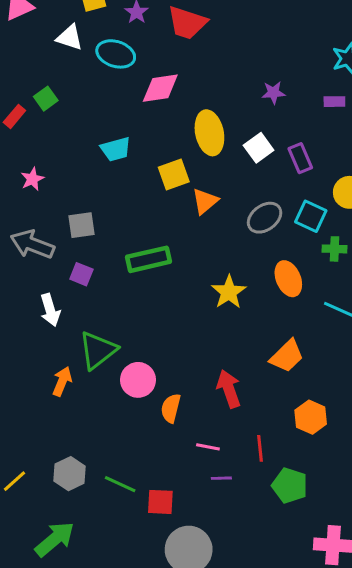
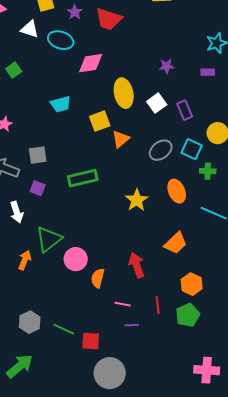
green pentagon: (290, 486) -> (188, 315), moved, turned 30

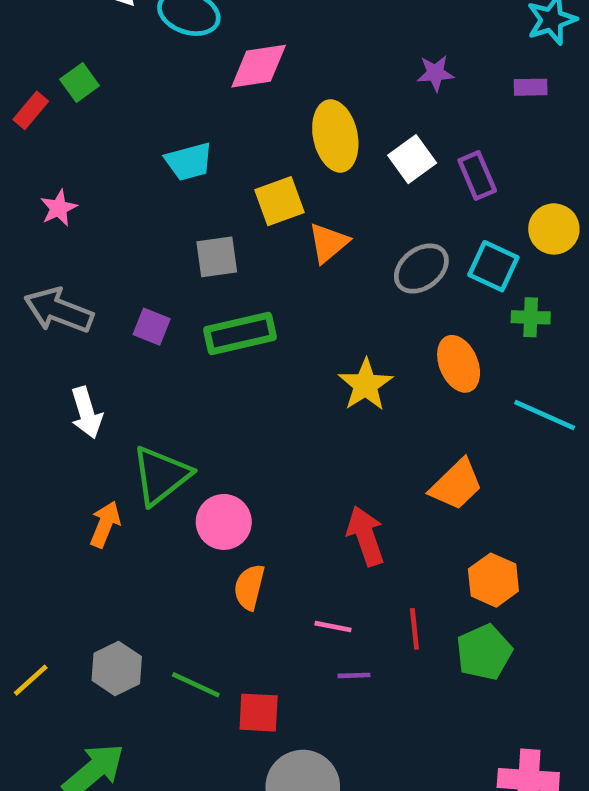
gray square: (38, 155) -> (217, 257), moved
purple square: (38, 188) -> (152, 327), moved
orange semicircle: (98, 278) -> (249, 587), moved

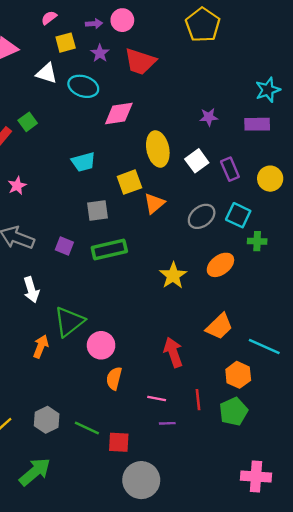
purple rectangle: (531, 87) -> (257, 124), size x1.5
yellow circle: (554, 229) -> (270, 179), moved
orange ellipse: (459, 364) -> (220, 265), turned 76
cyan line: (545, 415) -> (264, 346), moved

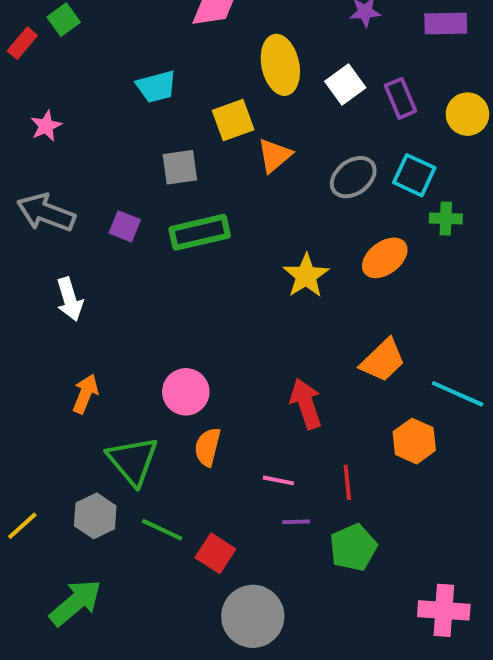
green triangle: (69, 322) -> (133, 461), moved, turned -32
green pentagon: (233, 412) -> (353, 547), moved
red square: (119, 442) -> (215, 553), turned 30

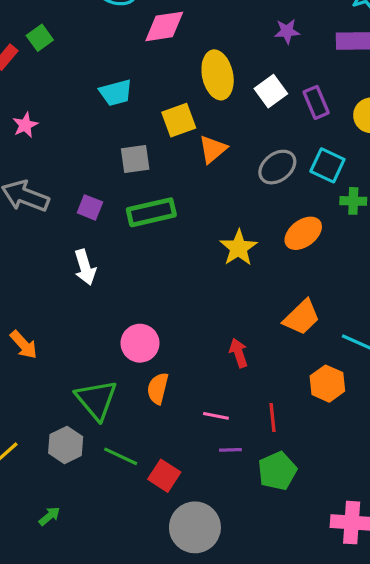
white arrow: (70, 299) -> (85, 267), moved
orange arrow: (85, 394) -> (24, 345), moved, turned 116
red arrow: (306, 404) -> (239, 353), size x0.7
green arrow: (76, 603) -> (49, 516), size x0.5

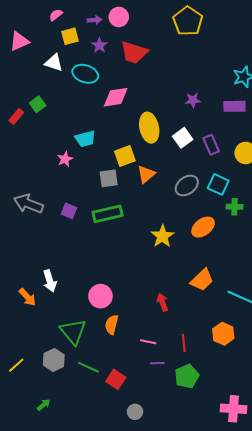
pink star: (25, 125) -> (65, 159), moved
gray square: (135, 159) -> (109, 178), moved
white arrow: (85, 267) -> (50, 281), moved
orange hexagon: (327, 384) -> (223, 334), moved
gray circle: (195, 527) -> (135, 412), size x0.5

